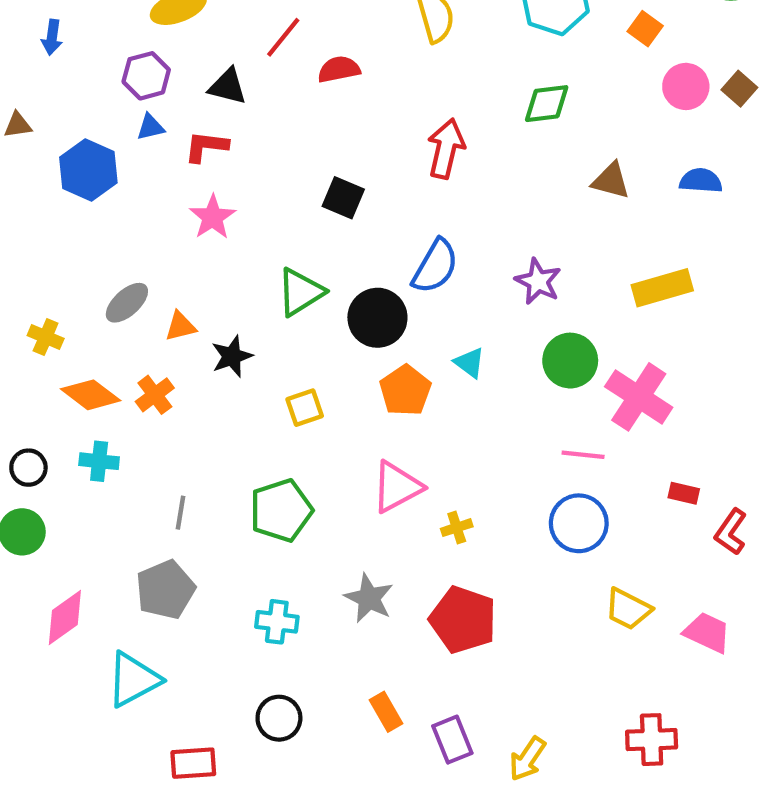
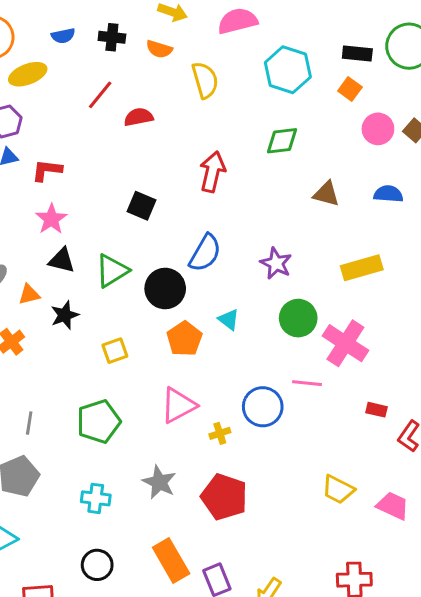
black triangle: (228, 86) -> (62, 260), moved
blue circle: (579, 523) -> (263, 407), moved
orange rectangle: (386, 712) -> (171, 560), size x1.6

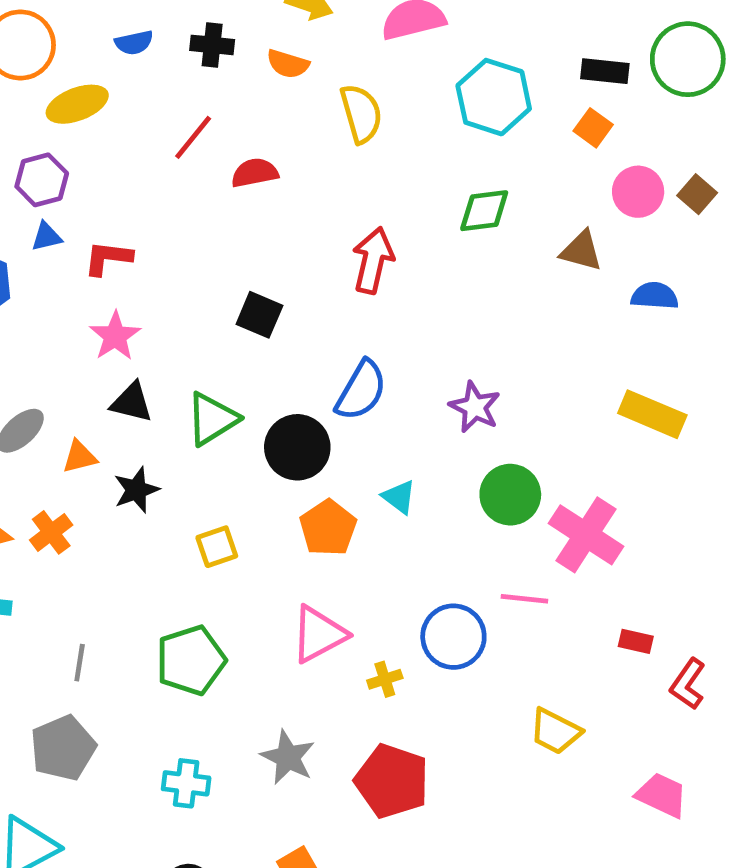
brown triangle: (326, 194) -> (581, 251), moved
yellow rectangle: (362, 268) -> (652, 414), moved, turned 39
yellow trapezoid: (338, 490) -> (555, 731), moved

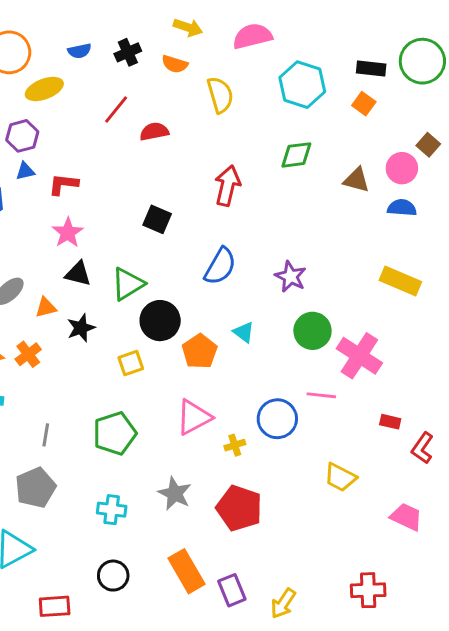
black cross: (212, 45) -> (128, 52), turned -30
pink circle: (638, 192) -> (402, 168), moved
black circle: (297, 447) -> (160, 321), moved

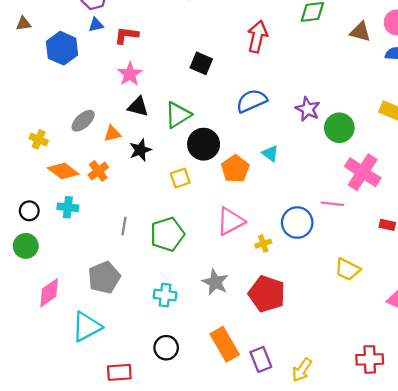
blue semicircle: (220, 266) -> (252, 101), turned -144
green circle: (312, 331) -> (339, 128), moved
gray line: (46, 435) -> (124, 226), moved

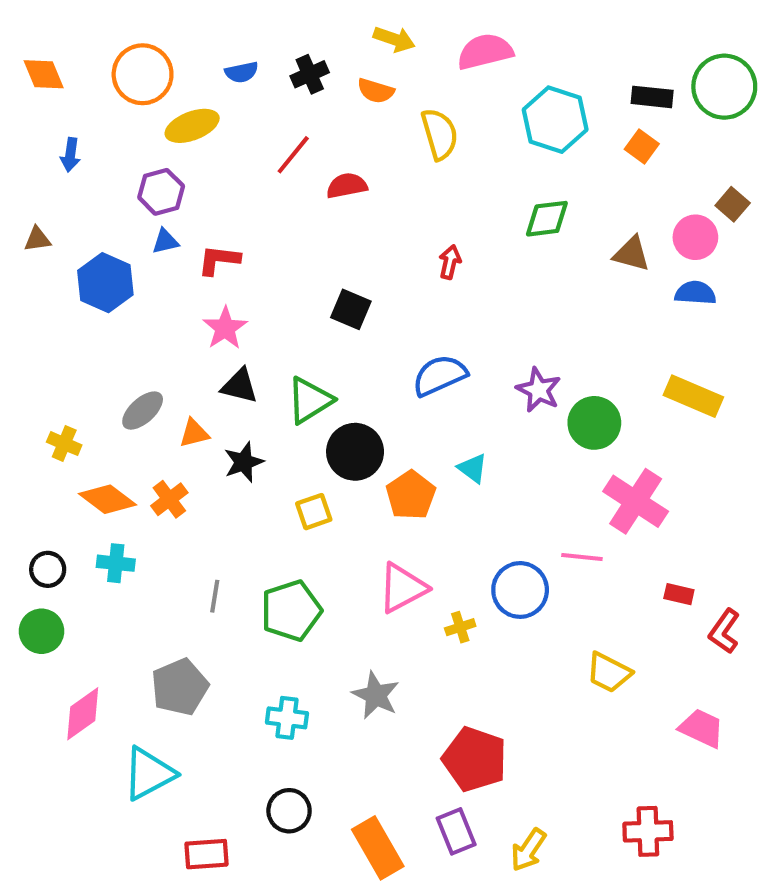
red arrow: (257, 36) -> (450, 262), size x0.6
red pentagon: (267, 294) -> (475, 759), moved
orange rectangle: (225, 344) -> (378, 848), moved

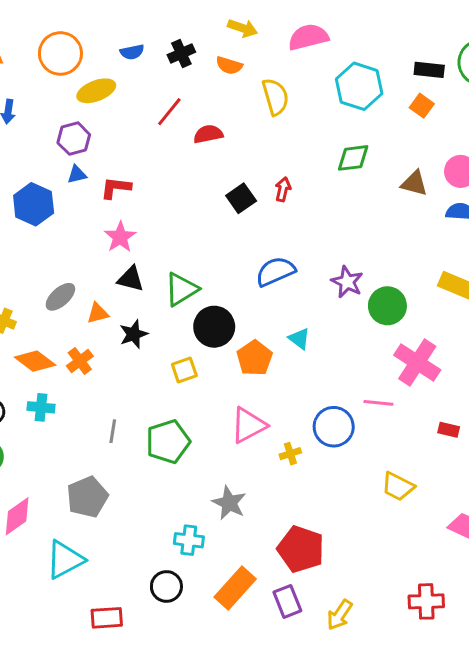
black square: (351, 309) -> (241, 198), moved, turned 32
cyan cross: (287, 718) -> (189, 540), moved
orange rectangle: (378, 848) -> (235, 588), moved, turned 72

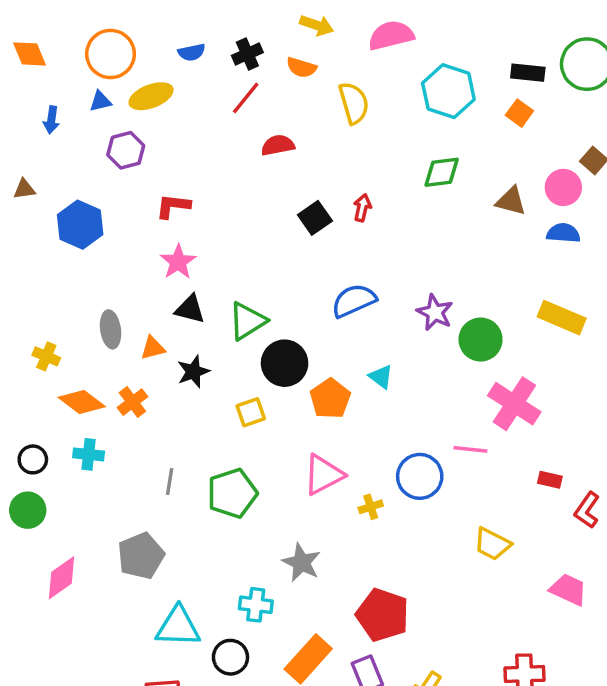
red line: (169, 112) -> (246, 98), moved
blue triangle: (77, 174) -> (100, 101), moved
gray ellipse: (60, 297) -> (111, 329), turned -56
cyan triangle: (65, 560) -> (178, 627), moved, turned 30

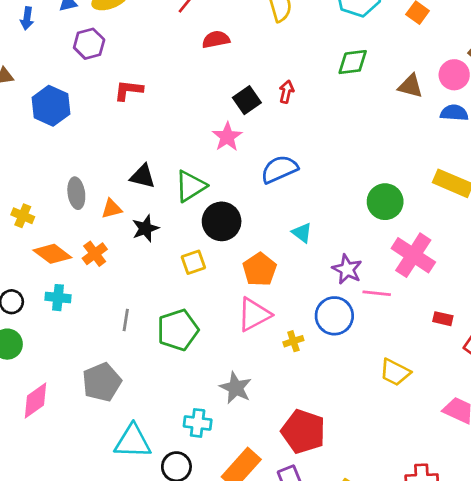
pink star: (178, 262) -> (227, 137), moved
purple star: (435, 312) -> (347, 269), moved
orange pentagon: (330, 399) -> (260, 269), moved

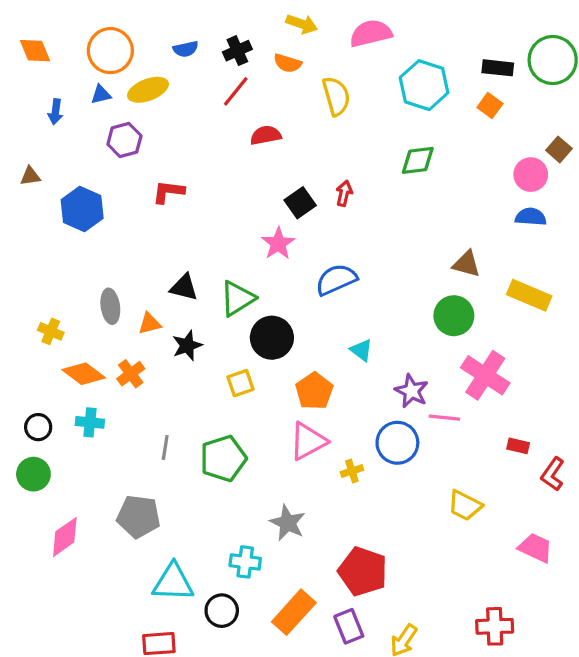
brown triangle: (410, 86) -> (466, 264), moved
gray pentagon: (102, 382) -> (139, 516), turned 30

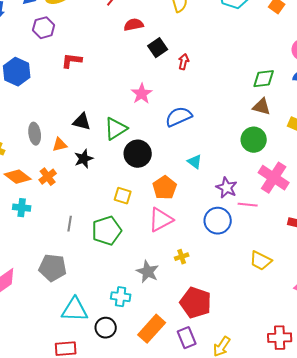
green diamond: (418, 160) -> (264, 79), moved
black square: (300, 203) -> (158, 48), moved
yellow square: (241, 383) -> (123, 196), moved, turned 36
yellow cross: (352, 471) -> (182, 257), moved

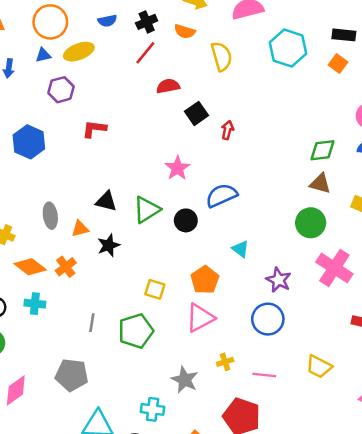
black circle: (138, 154) -> (186, 220), moved, size x0.7
pink line: (248, 205) -> (264, 375), moved

